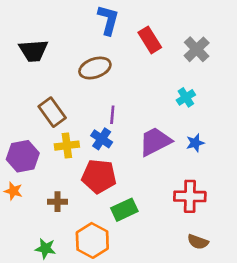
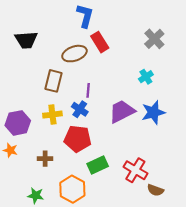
red rectangle: (150, 40) -> (100, 42), moved
brown rectangle: (52, 112) -> (53, 81), moved, turned 50
blue star: (195, 143) -> (153, 112), size x1.6
red cross: (190, 196) -> (135, 170), moved, turned 30

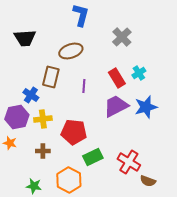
gray cross: (154, 39) -> (122, 37), moved
red rectangle: (100, 42) -> (117, 78), moved
blue cross: (80, 109) -> (31, 95), moved
yellow cross: (52, 115) -> (43, 119), moved

